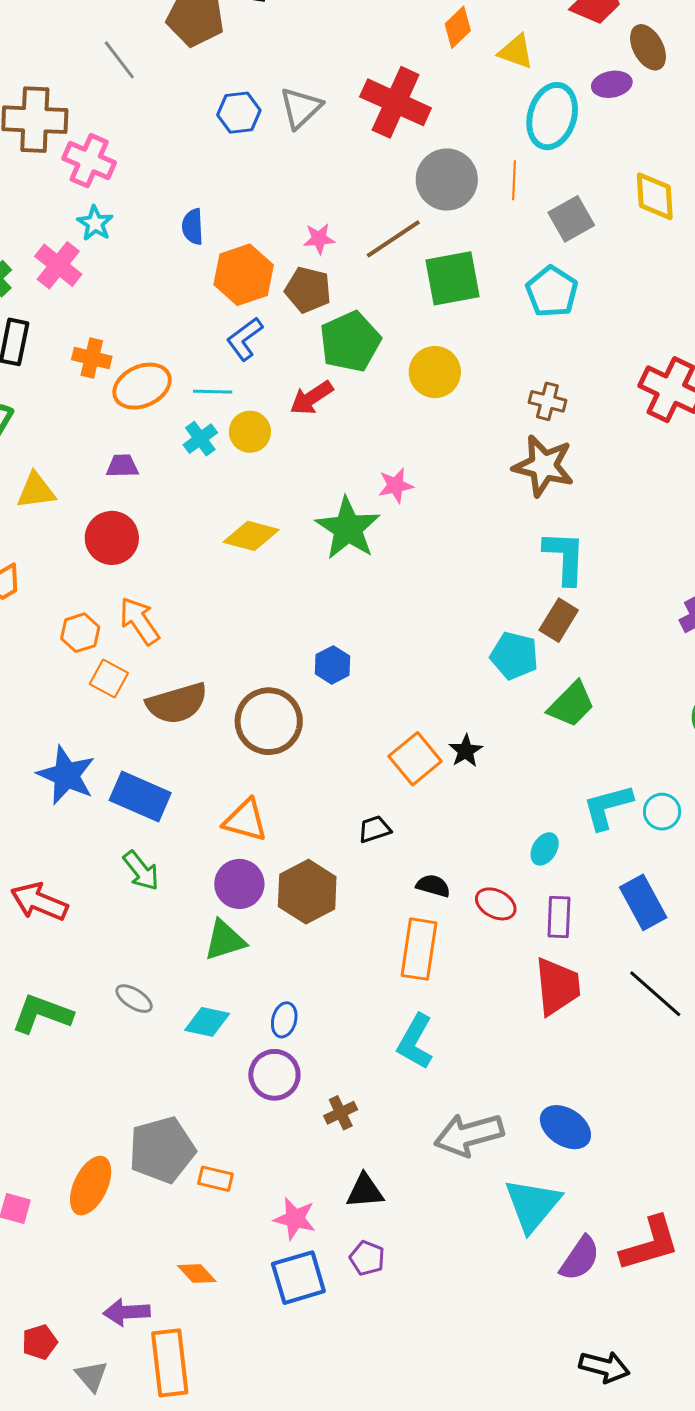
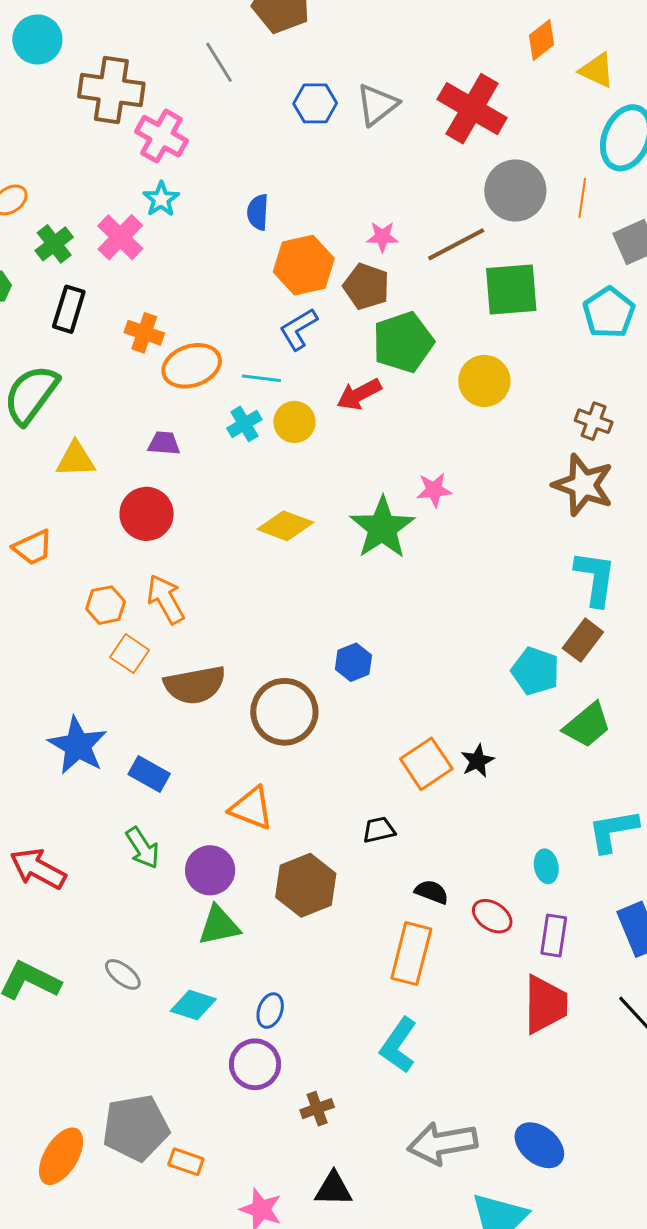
gray line: (119, 60) -> (219, 62), moved
blue rectangle: (140, 796) -> (149, 774), size x0.7
cyan ellipse: (545, 849) -> (546, 866), turned -48
purple circle: (239, 884) -> (210, 870), moved

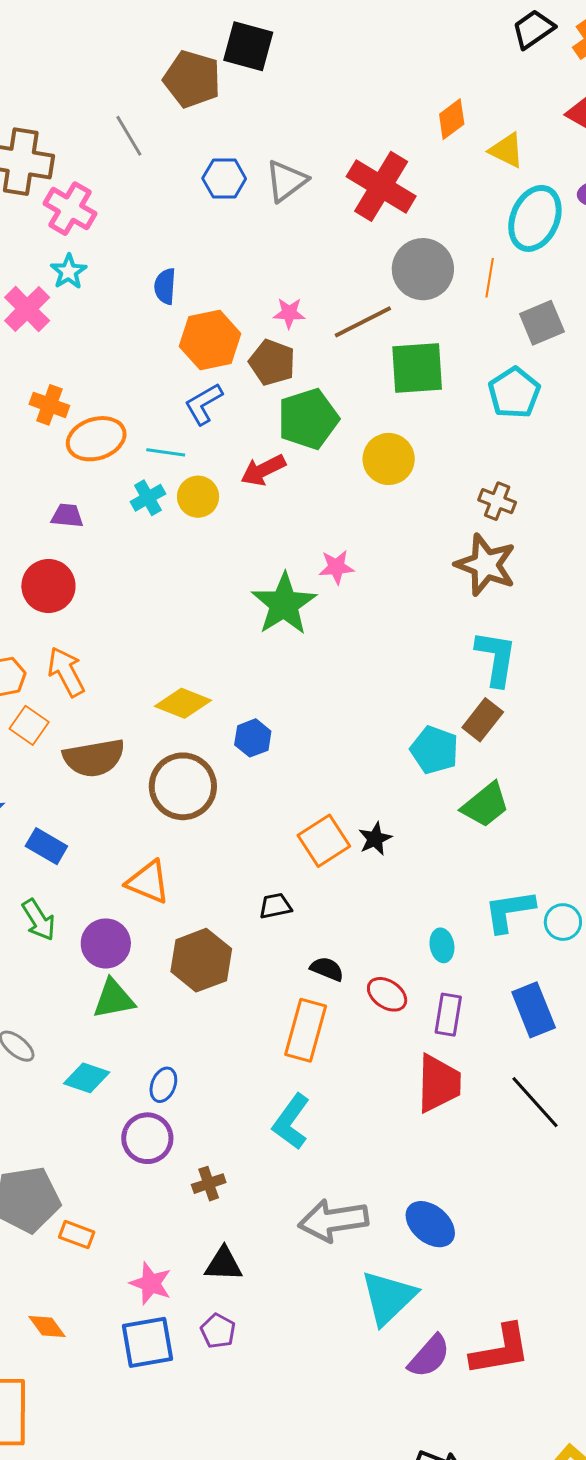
yellow diamond: (285, 526) -> (183, 703), moved

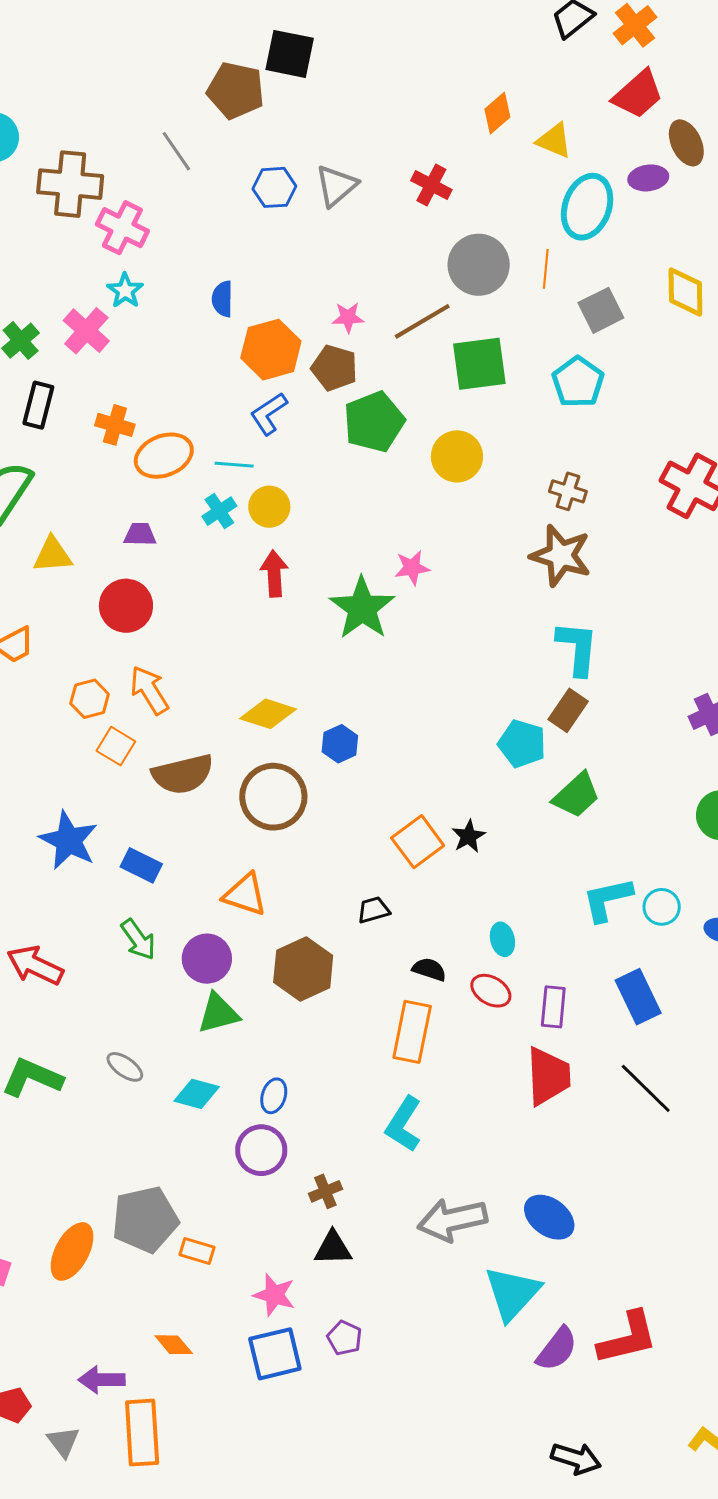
red cross: (381, 186) -> (431, 185), size x0.6
red arrow: (263, 470) -> (274, 574), moved, turned 117
cyan ellipse: (442, 945) -> (502, 939), moved
black triangle: (224, 1264) -> (333, 1248), moved

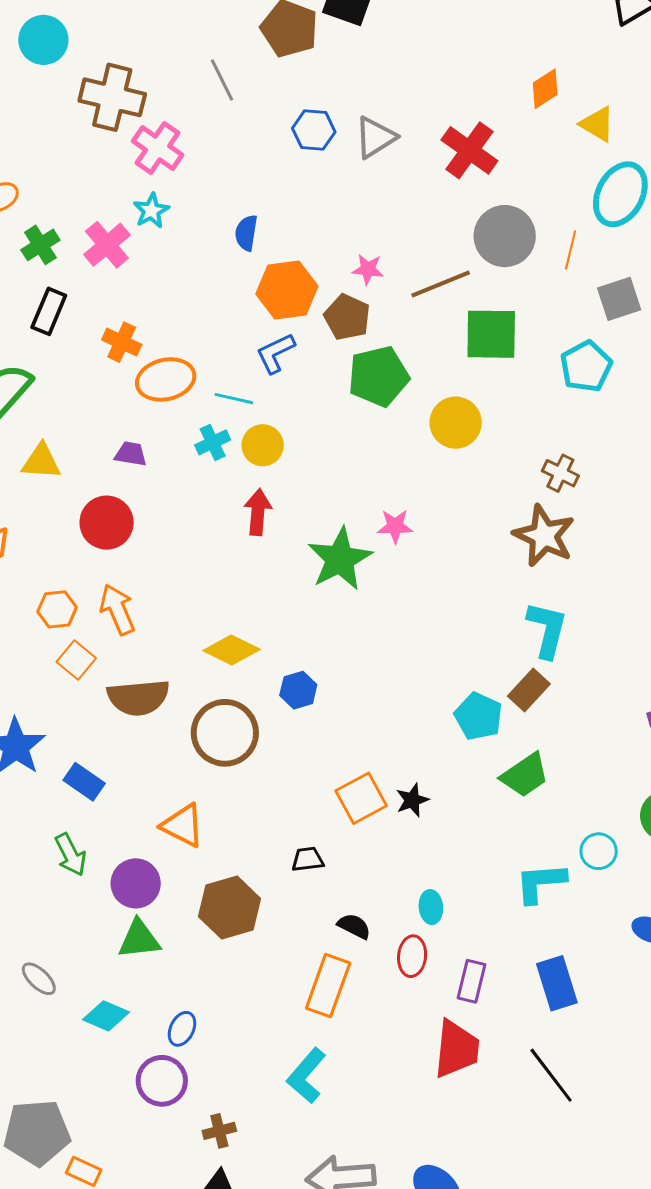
red cross: (431, 185) -> (469, 150), size x1.4
cyan circle: (662, 907) -> (599, 851), moved
red ellipse: (491, 991) -> (412, 956), turned 57

